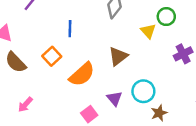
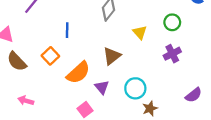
green circle: (166, 17) -> (172, 22), moved
purple triangle: (114, 98) -> (102, 87), moved
pink arrow: (25, 105) -> (26, 101), turned 64

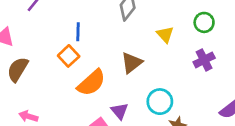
orange square: (50, 56) -> (69, 56), moved
brown semicircle: (17, 61) -> (18, 69), turned 75
purple triangle: (102, 87) -> (120, 111), moved

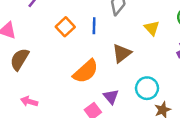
blue line: (78, 32) -> (94, 26), moved
orange square: (69, 56) -> (65, 27), moved

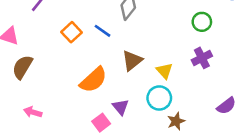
blue line: (94, 26) -> (102, 31), turned -56
yellow triangle: (152, 28) -> (164, 71), moved

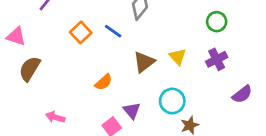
yellow triangle: (164, 71) -> (178, 57), moved
orange semicircle: (93, 80) -> (104, 82), size x0.6
purple semicircle: (226, 106) -> (242, 94), moved
pink arrow: (33, 112) -> (55, 117), moved

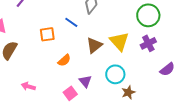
green circle: (217, 22) -> (148, 15), size x1.5
orange square: (81, 32) -> (47, 34), moved, turned 35
yellow triangle: (178, 57) -> (119, 41), size x1.5

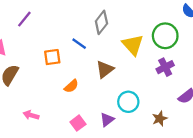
yellow triangle: (119, 41) -> (133, 45), moved
purple triangle: (85, 81) -> (107, 120), moved, turned 32
brown star: (128, 92) -> (160, 119), moved

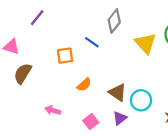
brown triangle: (105, 69) -> (118, 92), moved, turned -48
pink arrow: (31, 115) -> (53, 110), moved

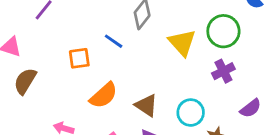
orange semicircle: (84, 85) -> (104, 95), size x1.5
cyan circle: (141, 100) -> (191, 113), moved

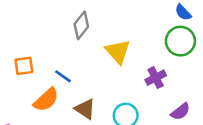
green circle: (223, 31) -> (180, 41), moved
blue line: (114, 41) -> (63, 76), moved

